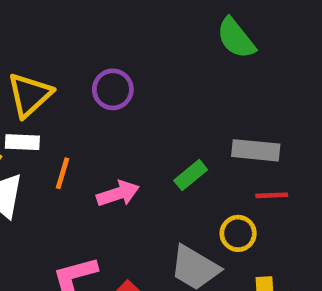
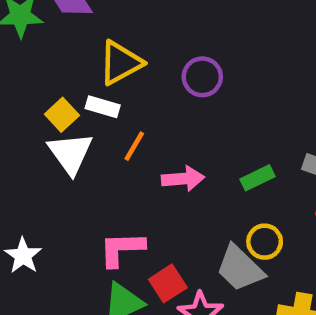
yellow circle: (238, 233) -> (265, 242), moved

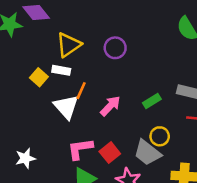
white triangle: (70, 153) -> (66, 107), moved
pink arrow: (183, 179) -> (110, 106), turned -35
white star: (23, 256) -> (25, 158), turned 30
red square: (168, 283) -> (110, 153), moved

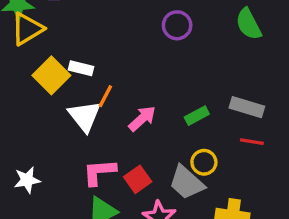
yellow triangle: (69, 45) -> (27, 29), moved
purple circle: (115, 48) -> (177, 25), moved
yellow square: (39, 77) -> (51, 75), size x1.5

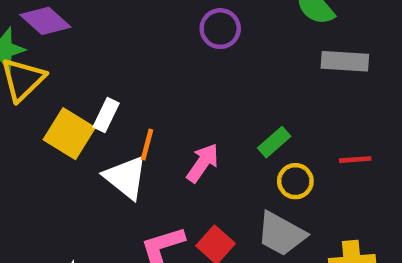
white rectangle: (81, 68) -> (106, 115), turned -65
gray rectangle: (247, 107) -> (345, 61), moved
yellow circle: (204, 162) -> (295, 181), moved

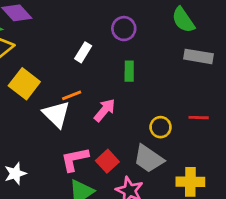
white rectangle: (106, 115) -> (83, 52), moved
green rectangle: (274, 142) -> (129, 71), moved, turned -54
orange line: (147, 145) -> (72, 95), turned 48

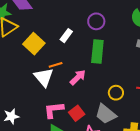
green rectangle: (129, 71) -> (97, 51), size x1.6
yellow square: (24, 84) -> (34, 44), moved

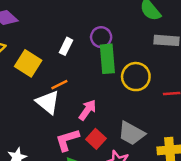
purple circle: (96, 21) -> (101, 37), moved
pink arrow: (78, 77) -> (87, 110), moved
yellow circle: (116, 93) -> (136, 77), moved, size x1.5

